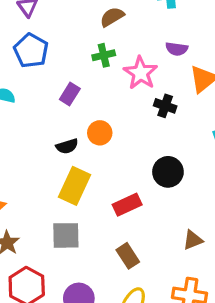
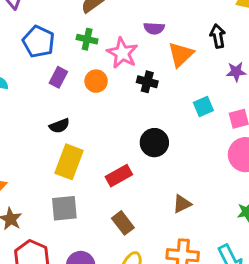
blue pentagon: (31, 51) -> (39, 42), moved
green cross: (104, 55) -> (87, 39), turned 30
orange circle: (100, 133) -> (96, 81), moved

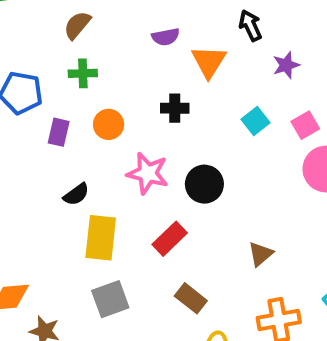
pink star: (122, 53) -> (148, 173), moved

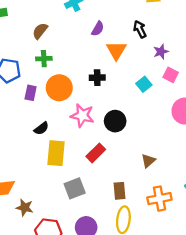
purple semicircle: (166, 37) -> (98, 29), moved, turned -48
orange circle: (109, 124) -> (59, 88), size x1.5
pink square: (305, 125) -> (171, 75), moved, turned -32
brown rectangle: (191, 298) -> (119, 191), moved, turned 48
gray square: (110, 299) -> (75, 188), moved

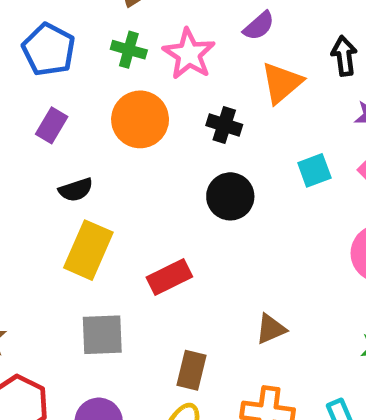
purple rectangle: (31, 93) -> (52, 125), moved
pink star: (82, 116) -> (189, 54), moved
black circle: (115, 121) -> (230, 196), moved

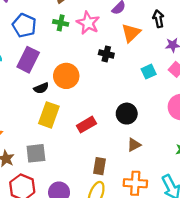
orange circle: (140, 119) -> (66, 76), moved
purple rectangle: (52, 125) -> (28, 60), size x1.6
black circle: (230, 196) -> (127, 114), moved
gray square: (102, 335) -> (36, 153), moved

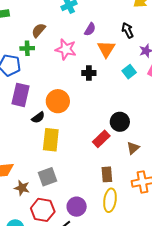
green cross: (61, 23) -> (27, 48), moved
cyan square: (149, 72) -> (129, 72), moved
red rectangle: (86, 125) -> (101, 139), moved

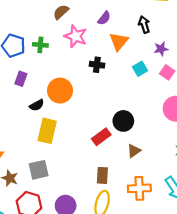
brown semicircle: (39, 30) -> (61, 12), moved
green cross: (27, 48) -> (40, 45), moved
purple rectangle: (20, 95) -> (21, 79), size x0.6

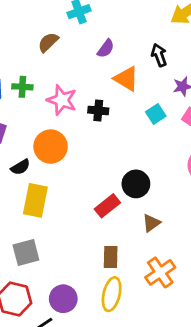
pink star: (76, 36) -> (62, 100), moved
orange triangle: (119, 41) -> (126, 79), turned -36
orange cross: (139, 188) -> (160, 272), turned -30

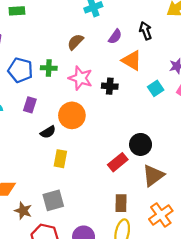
brown semicircle: (48, 42) -> (75, 42), moved
black arrow: (159, 55) -> (146, 31), moved
yellow rectangle: (35, 200) -> (60, 159), size x0.7
brown triangle: (151, 223) -> (153, 176), size x1.5

